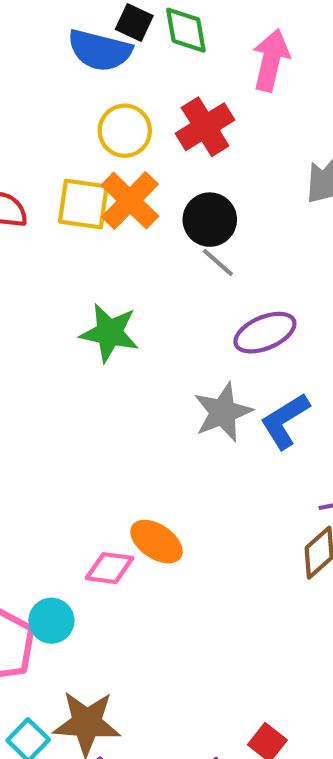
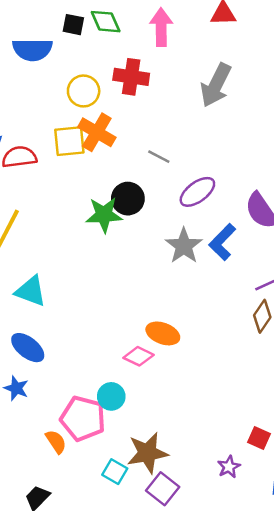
blue semicircle: (100, 50) -> (32, 50), moved
red cross: (205, 127) -> (131, 77), turned -36
black circle: (210, 220) -> (128, 199), moved
pink diamond: (110, 568) -> (138, 356), turned 32

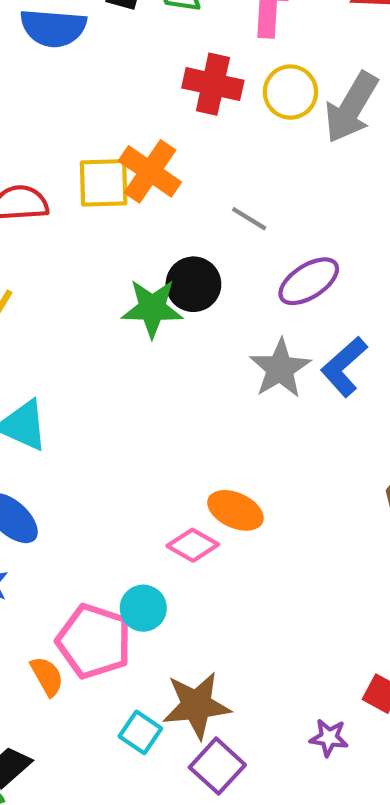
yellow circle: (84, 91) -> (290, 92), moved
purple star: (229, 467) -> (329, 738), turned 30

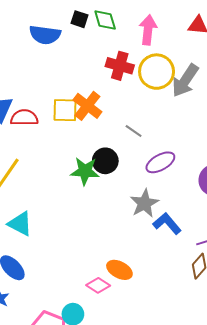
yellow circle: (290, 92) -> (157, 72), size x1.4
blue L-shape: (344, 367) -> (167, 224), moved, turned 88

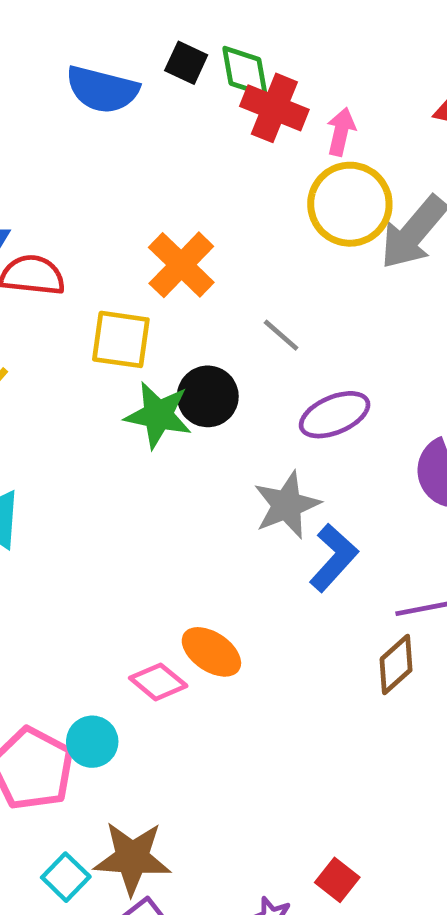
pink arrow: (148, 30) -> (341, 132), moved, size x0.7
red cross: (120, 66) -> (274, 108), moved
yellow square: (65, 110) -> (121, 339), moved
blue L-shape: (167, 224) -> (334, 558), turned 76

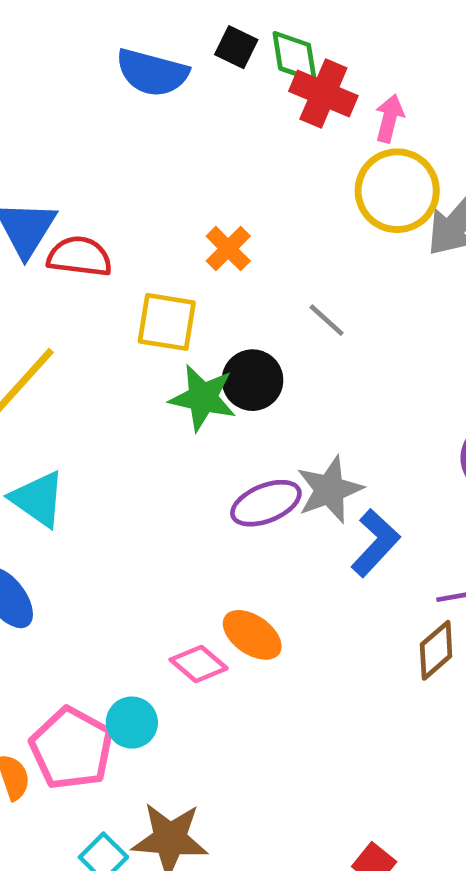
orange cross: (181, 265) -> (228, 249), size x0.7
purple ellipse: (335, 415) -> (266, 503), moved

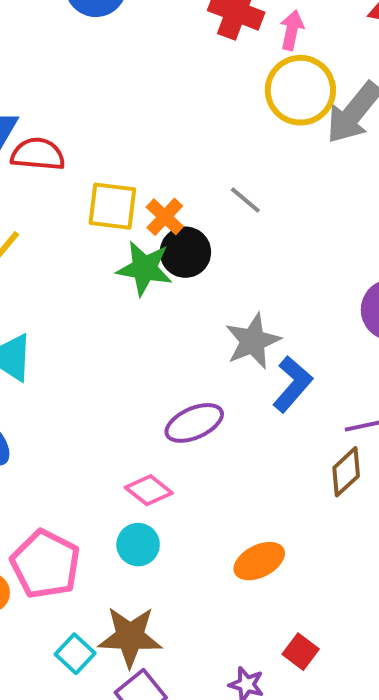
orange cross: (228, 249) -> (165, 217), moved
purple ellipse: (266, 503) -> (194, 423), moved
orange ellipse: (252, 635) -> (259, 561), moved, turned -60
cyan circle: (132, 723) -> (138, 545), moved

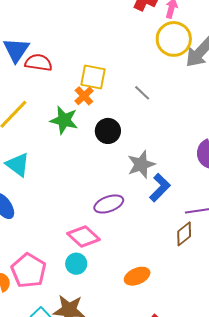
yellow square: (112, 206) -> (93, 77), moved
orange cross: (165, 217) -> (84, 96), moved
black circle: (185, 252) -> (108, 131), moved
green star: (144, 268) -> (64, 120), moved
pink diamond: (149, 490) -> (83, 236), size x1.4

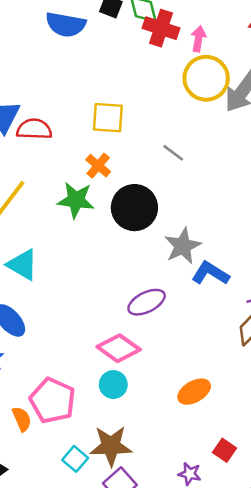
yellow square: (93, 77) -> (108, 118), moved
black circle: (108, 131) -> (134, 208), size x1.4
blue L-shape: (160, 188) -> (210, 273), turned -96

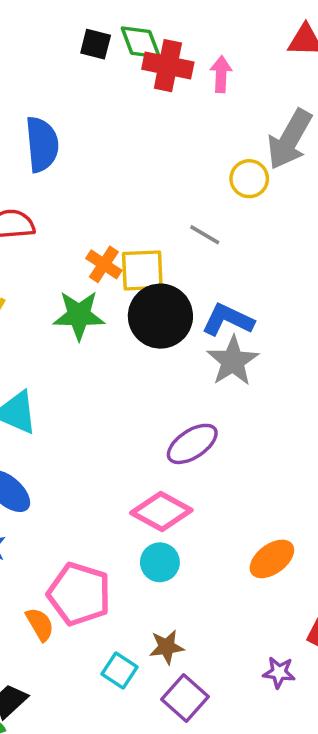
blue semicircle: (66, 24) -> (42, 144), moved, turned -99
yellow circle: (206, 78) -> (249, 179), moved, size x0.6
yellow square: (108, 118) -> (142, 270), moved
blue L-shape: (210, 273) -> (228, 320), moved
brown star: (111, 446) -> (167, 647), size x0.6

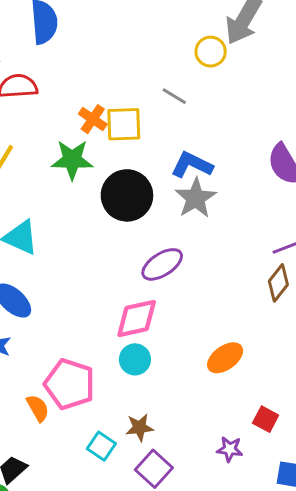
black circle: (160, 316) -> (127, 195), moved
pink diamond: (161, 512) -> (137, 319), turned -42

